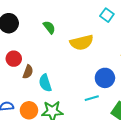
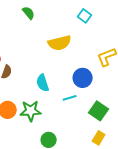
green semicircle: (49, 27) -> (29, 13), moved
cyan semicircle: (45, 83) -> (43, 83), moved

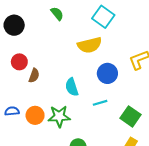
cyan square: (85, 16) -> (103, 17), moved, size x1.5
blue circle: (83, 78) -> (107, 73), moved

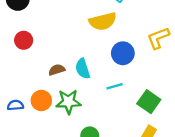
brown semicircle: (34, 76) -> (57, 70), moved, turned -128
blue semicircle: (12, 111) -> (15, 105), moved

